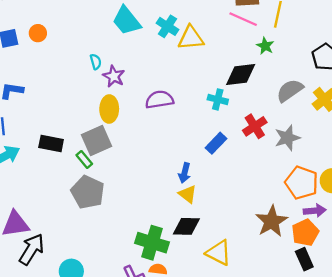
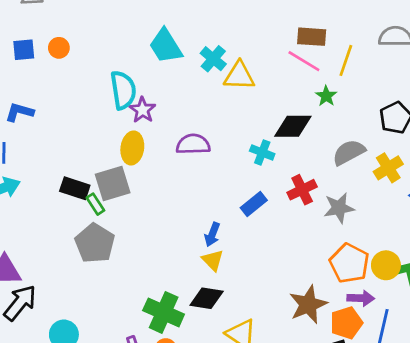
cyan semicircle: (96, 62) -> (123, 90), size x2.0
black rectangle: (51, 143) -> (75, 188), moved

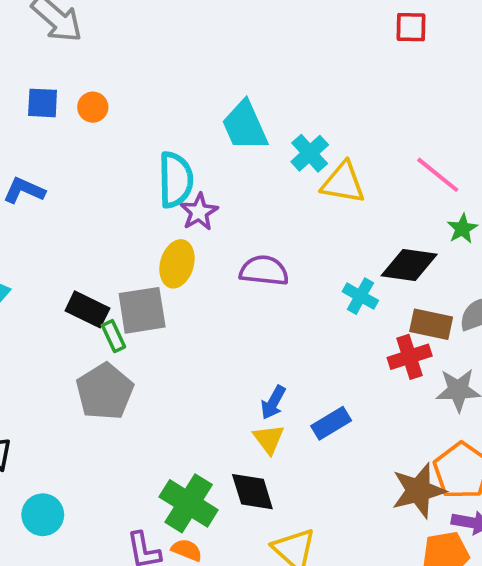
brown rectangle: (312, 37) -> (431, 324), moved
blue rectangle: (254, 204) -> (331, 423), moved
black diamond: (207, 298) -> (252, 492), turned 56
brown star: (308, 305) -> (418, 491), moved

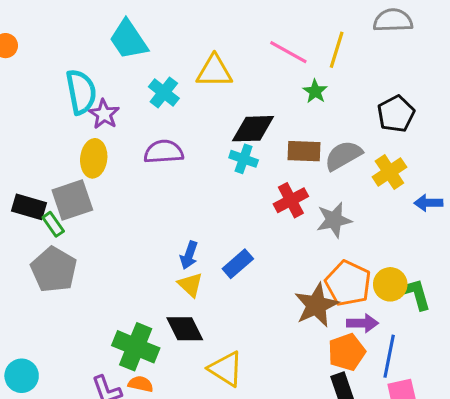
cyan cross: (310, 153) -> (164, 92), moved
black diamond: (409, 265) -> (253, 129), moved
brown rectangle: (431, 324) -> (304, 151), moved

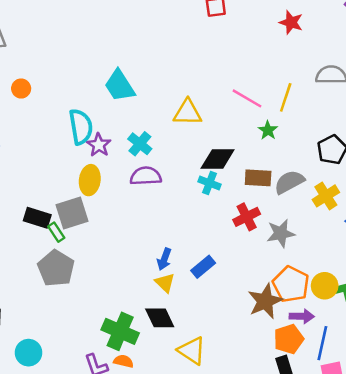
cyan cross: (164, 92) -> (140, 144), moved

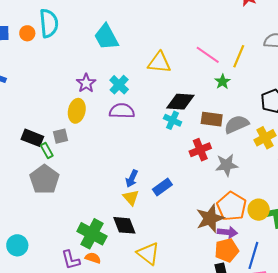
cyan semicircle: (81, 127) -> (49, 23), moved
gray square: (72, 213) -> (61, 136), size x0.6
purple arrow: (302, 316) -> (227, 232), moved

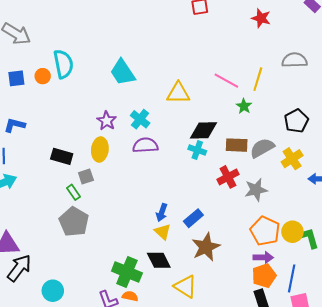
black rectangle: (32, 138) -> (62, 156), moved
brown star: (210, 218) -> (206, 247), moved

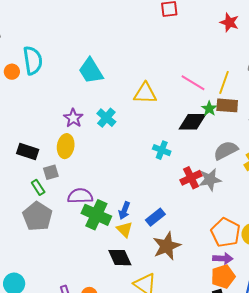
black diamond: (203, 130) -> (192, 122), moved
purple semicircle: (145, 145) -> (80, 196), moved
brown rectangle: (237, 145) -> (227, 105), moved
gray star: (256, 190) -> (210, 180), moved
green cross: (127, 272) -> (96, 215), moved

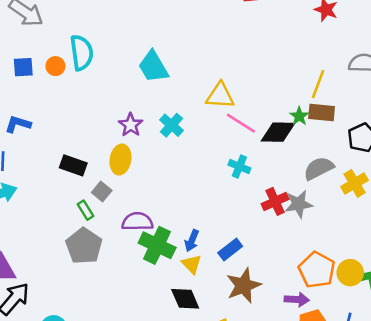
pink line: (193, 83) -> (241, 123), moved
gray square: (51, 172) -> (102, 192), turned -35
purple arrow: (223, 258) -> (297, 300), moved

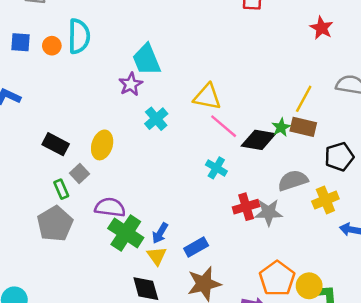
purple star: (131, 125) -> (131, 84), moved

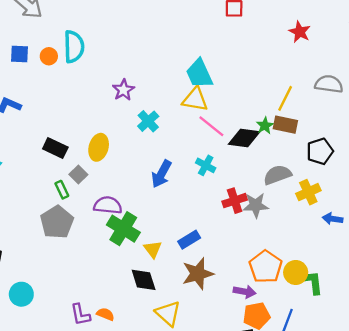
cyan trapezoid: (147, 60) -> (199, 74), moved
blue arrow: (160, 233) -> (161, 174), moved, size x1.4

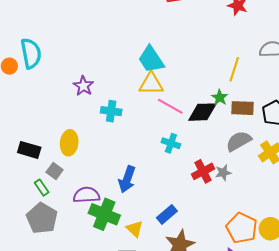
cyan cross: (148, 121) -> (111, 111), turned -30
brown rectangle: (285, 125) -> (242, 108), moved
blue arrow: (161, 174) -> (127, 179), moved
gray star: (256, 205) -> (223, 173), size x0.7

